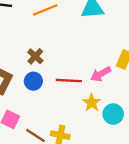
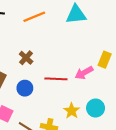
blue circle: (33, 81) -> (25, 88), moved
yellow star: (92, 103) -> (72, 111), moved

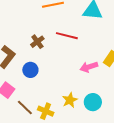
red line: (56, 79) -> (67, 36), moved

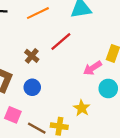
red line: (67, 36) -> (61, 42), turned -40
cyan circle: (93, 102) -> (108, 88), moved

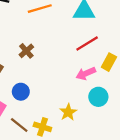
red line: (61, 42) -> (87, 44), moved
blue circle: (32, 87) -> (21, 92), moved

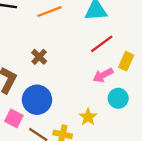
blue circle: (21, 92) -> (37, 100), size x1.6

